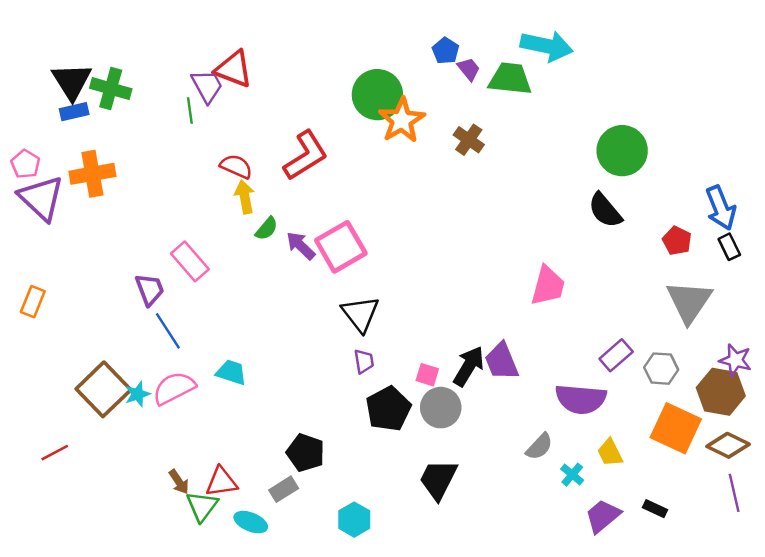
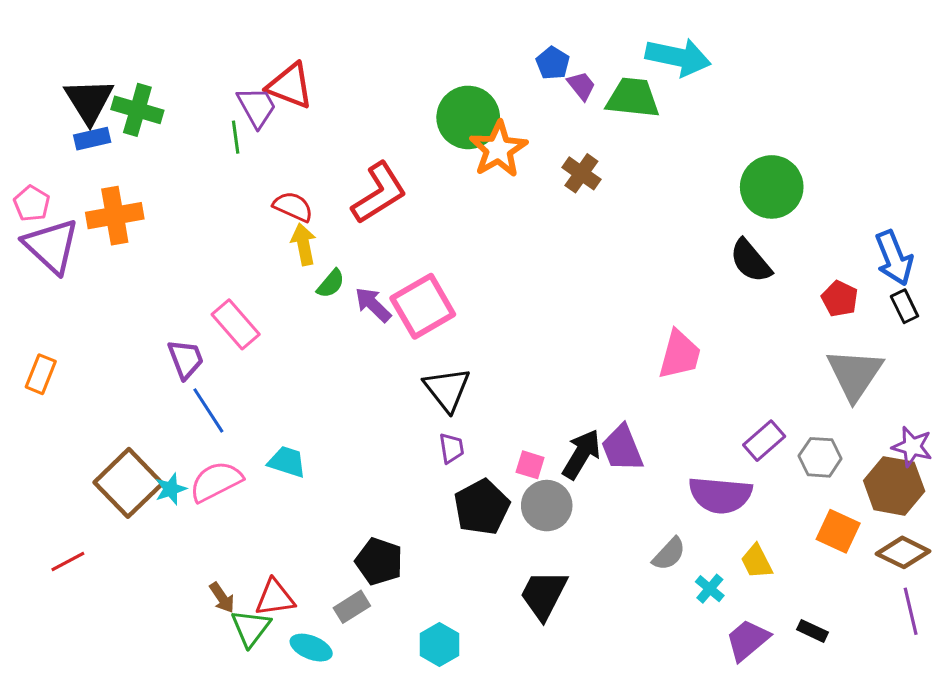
orange square: (676, 428) -> (838, 531), size x0.7

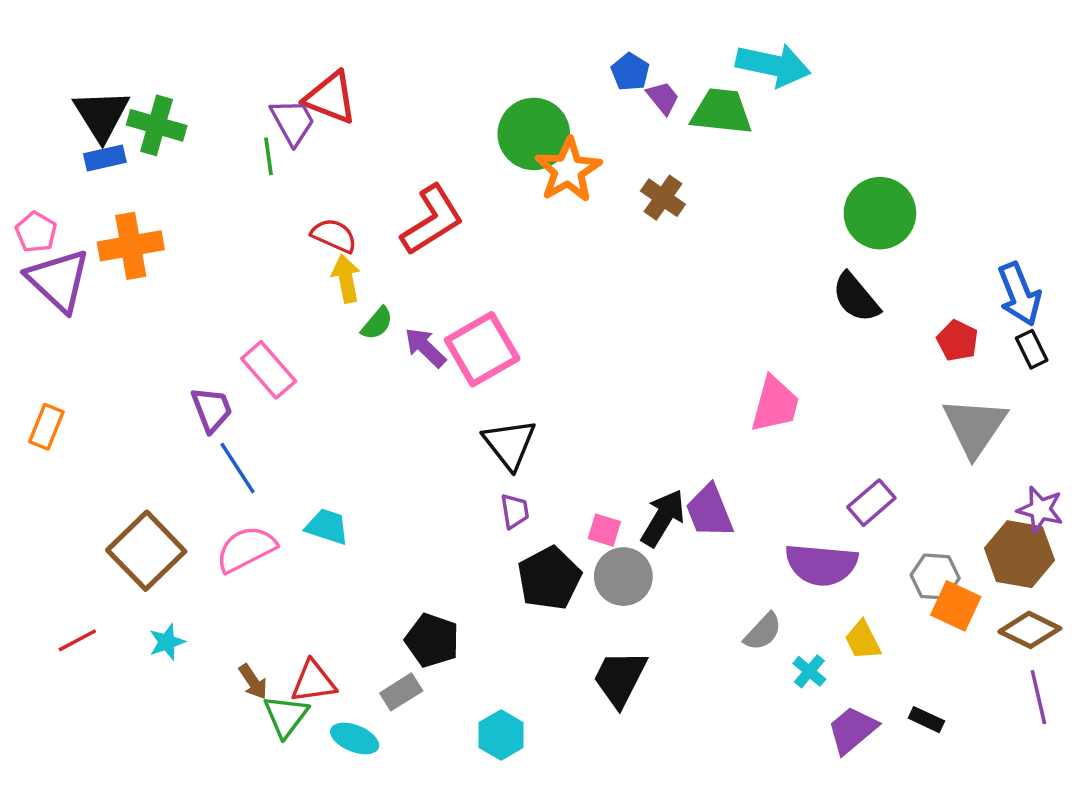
gray hexagon: (820, 457) -> (935, 577), moved
cyan star: (171, 489) -> (167, 642), moved

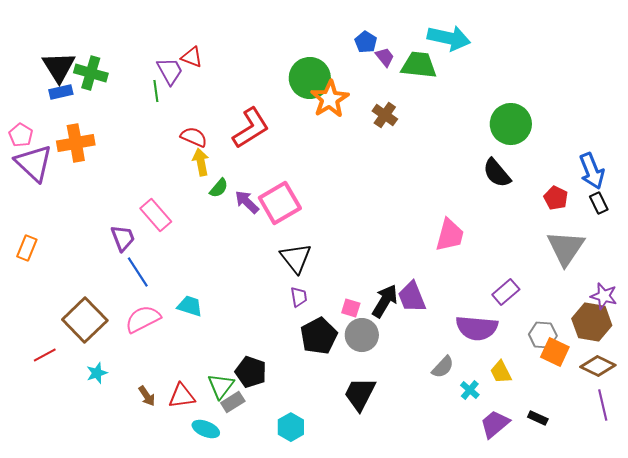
red triangle: (331, 98) -> (192, 57), size x0.7
red line: (77, 640) -> (45, 355), moved
green triangle: (286, 716) -> (221, 386), moved

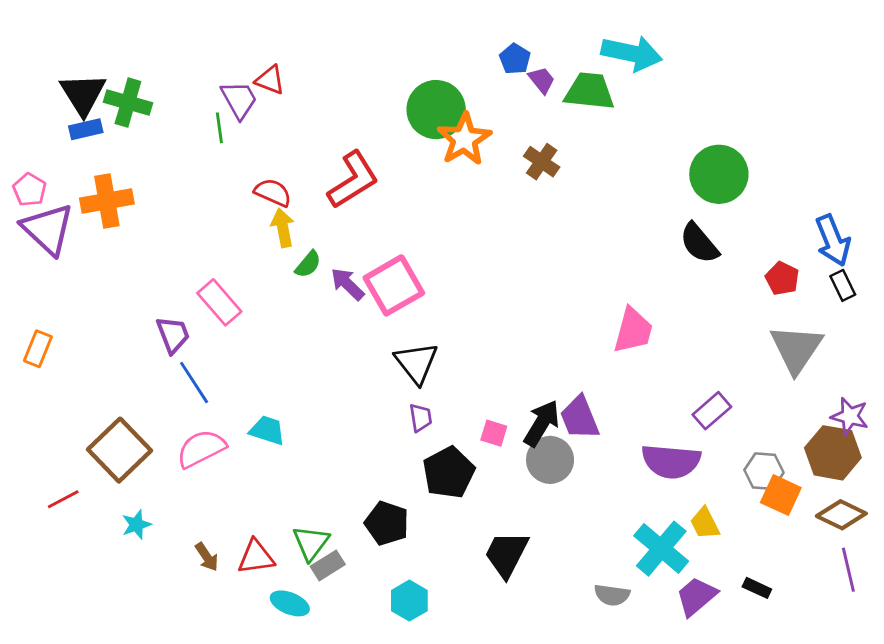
gray circle: (362, 335) -> (550, 460), moved
gray semicircle: (443, 367) -> (612, 595), moved, turned 55
black pentagon: (251, 372) -> (387, 523), moved
cyan cross: (470, 390) -> (661, 549), size x2.0

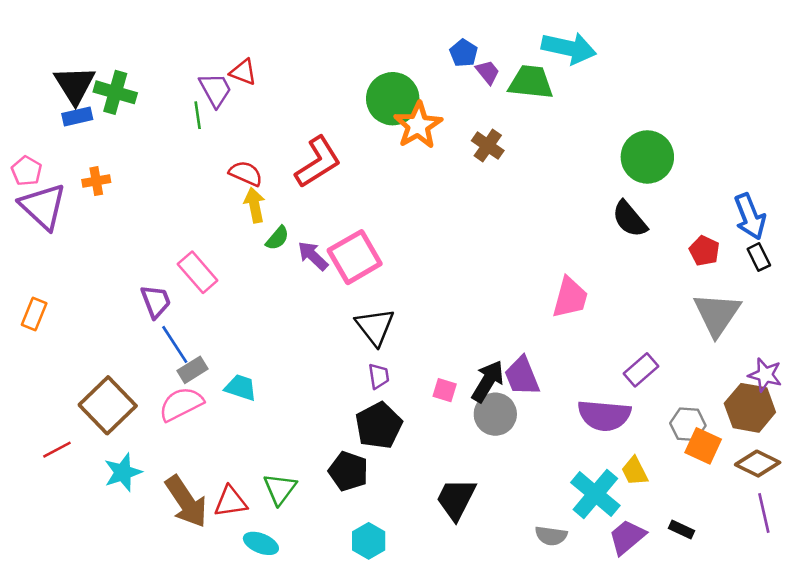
orange cross: (107, 201) -> (96, 181), size x0.6
black pentagon: (449, 473) -> (379, 426), moved
cyan star: (136, 525) -> (123, 472), size x1.4
brown arrow: (207, 557) -> (186, 502), size x2.0
gray rectangle: (328, 565) -> (193, 370), moved

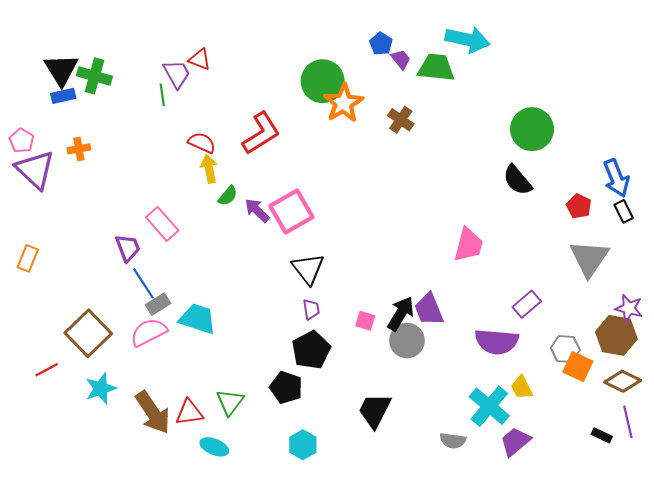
cyan trapezoid: (241, 388) -> (198, 319), size x1.4
black rectangle: (682, 529) -> (602, 435), moved

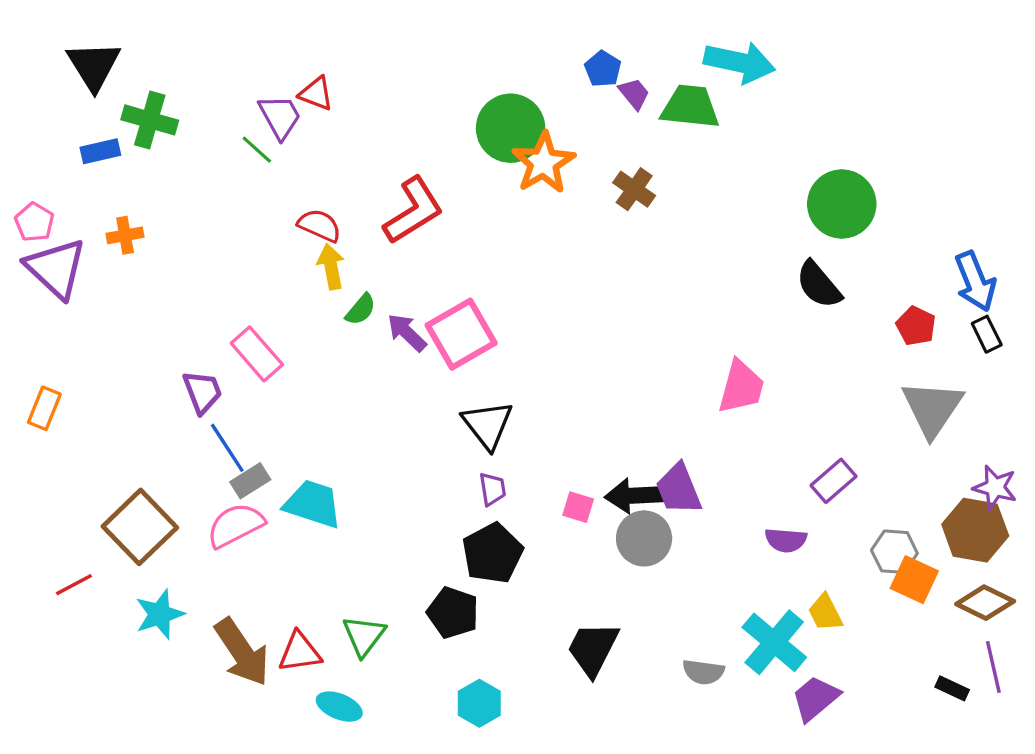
black triangle: (61, 70) -> (94, 66), moved
green line: (162, 95) -> (257, 150), turned -40
black arrow: (401, 314) -> (634, 496), turned -124
purple semicircle: (497, 342) -> (786, 540), size x0.6
gray semicircle: (453, 441) -> (703, 672), moved

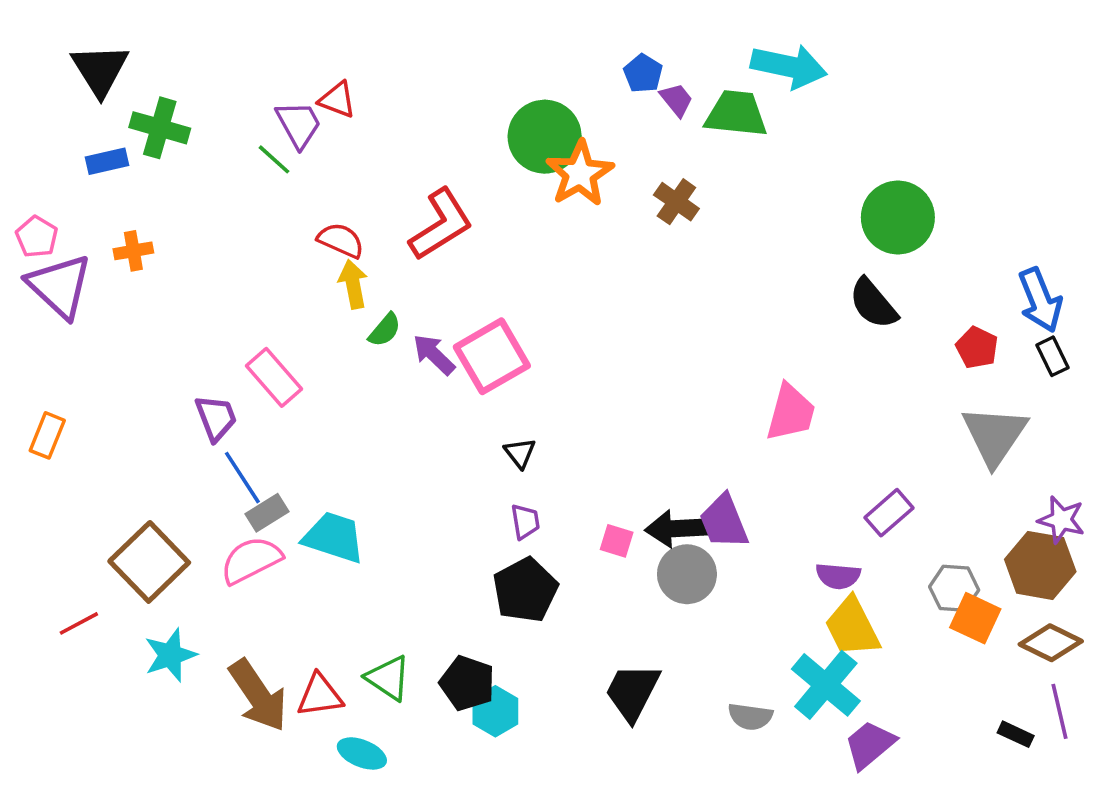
black triangle: (488, 425) -> (520, 453), size x0.6
black pentagon: (453, 613) -> (467, 683), moved
yellow trapezoid: (825, 613) -> (852, 627), moved, size x1.5
green triangle: (364, 636) -> (388, 678), turned -33
cyan hexagon: (479, 703) -> (495, 711), moved

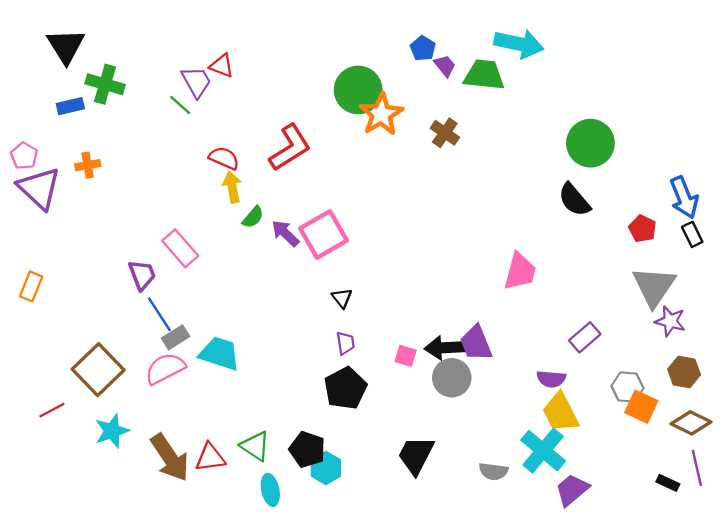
purple star: (1061, 520) -> (670, 321), moved
brown hexagon: (1040, 565) -> (684, 372), size x0.7
cyan ellipse: (362, 753) -> (270, 490), moved, turned 56

